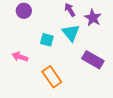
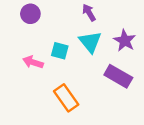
purple star: (93, 18) -> (125, 41), moved
pink arrow: (20, 57) -> (33, 62), moved

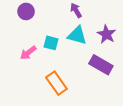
cyan triangle: (90, 42) -> (77, 35), turned -36
pink arrow: (33, 62) -> (28, 53), turned -56

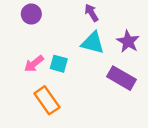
cyan square: (51, 43) -> (59, 64), moved
orange rectangle: (56, 83) -> (47, 100), moved

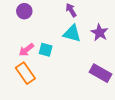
purple rectangle: (122, 78) -> (101, 73), moved
orange rectangle: (47, 100) -> (25, 73), moved

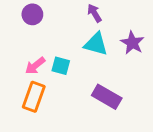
orange rectangle: (25, 73) -> (34, 97), turned 55
purple rectangle: (101, 73) -> (107, 97), moved

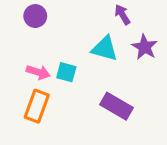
purple arrow: (95, 13) -> (122, 15), moved
pink arrow: (35, 66) -> (38, 72), turned -125

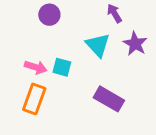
purple circle: (35, 16) -> (49, 15), moved
cyan triangle: (105, 49) -> (98, 45), turned 32

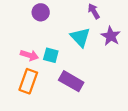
purple rectangle: (109, 99) -> (71, 81), moved

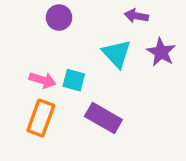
purple arrow: (94, 11) -> (136, 16), turned -49

